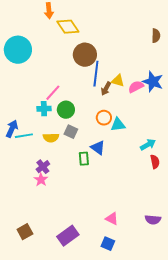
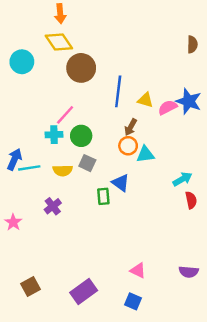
yellow diamond: (68, 27) -> (59, 42), moved
cyan circle: (18, 50) -> (22, 62), size x0.7
brown circle: (85, 55) -> (81, 68), moved
brown arrow: (106, 89) -> (131, 127), moved
pink star: (41, 180) -> (13, 222), moved

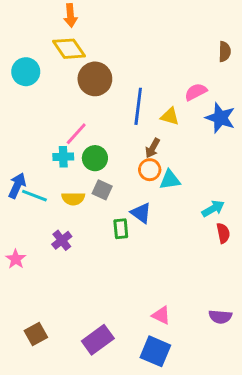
pink semicircle: (168, 107) -> (196, 92), moved
cyan line: (29, 168) -> (34, 196), turned 30
blue square: (133, 301) -> (155, 351), size x1.5

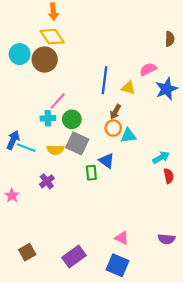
brown circle: (95, 79) -> (45, 60), moved
blue star: (220, 118) -> (166, 89), turned 30
gray square: (102, 190) -> (77, 143), size x1.5

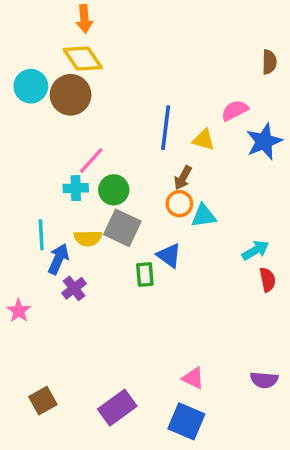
blue arrow: (13, 140) -> (58, 259), moved
cyan line: (26, 148) -> (41, 235), turned 66

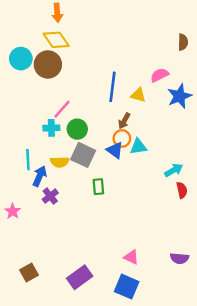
blue triangle: (169, 255) -> (115, 150), moved

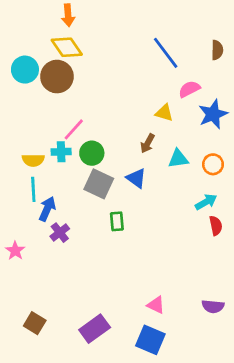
blue line: (112, 87) -> (166, 53), moved, turned -44
orange circle: (122, 138) -> (213, 164), moved
cyan triangle: (138, 147) -> (178, 159), moved
yellow semicircle: (60, 162) -> (33, 160), moved
brown square: (29, 272) -> (35, 323), turned -30

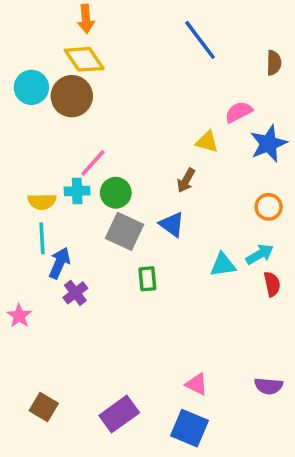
blue line: (166, 53) -> (200, 40), moved
cyan triangle: (178, 159) -> (223, 265), moved

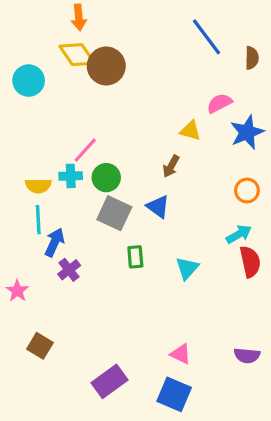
blue line: (200, 40) -> (207, 37), moved
brown circle: (72, 96) -> (106, 66), moved
cyan triangle: (223, 265) -> (187, 268), moved, turned -40
red semicircle: (272, 284) -> (250, 262), size x1.4
brown square: (44, 407) -> (40, 346), moved

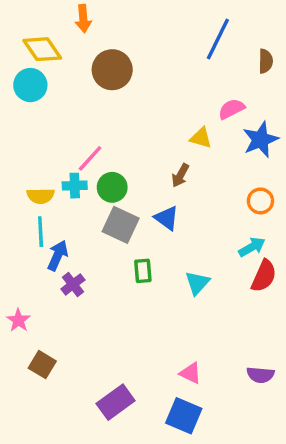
blue line: (207, 37) -> (218, 39), turned 63
yellow diamond: (77, 55) -> (42, 49), moved
red semicircle: (250, 262) -> (264, 276), turned 36
pink star: (17, 291) -> (18, 320), moved

